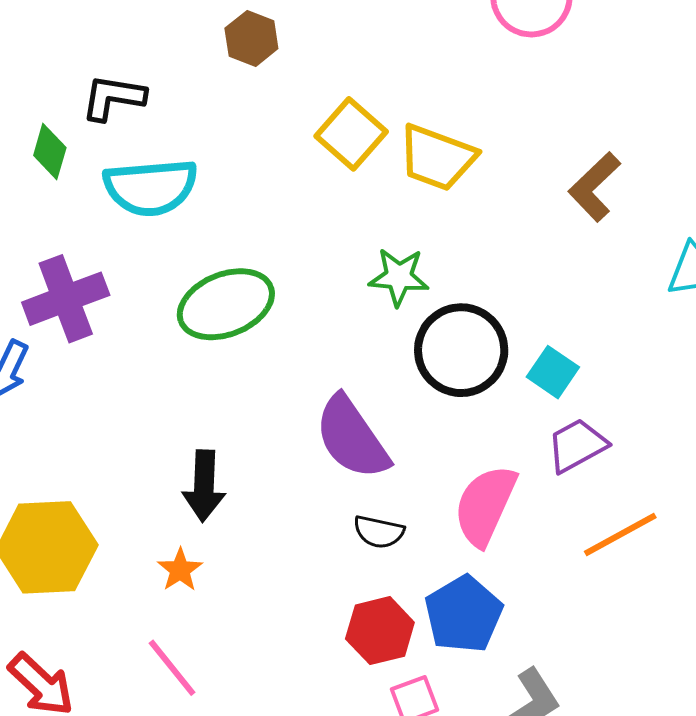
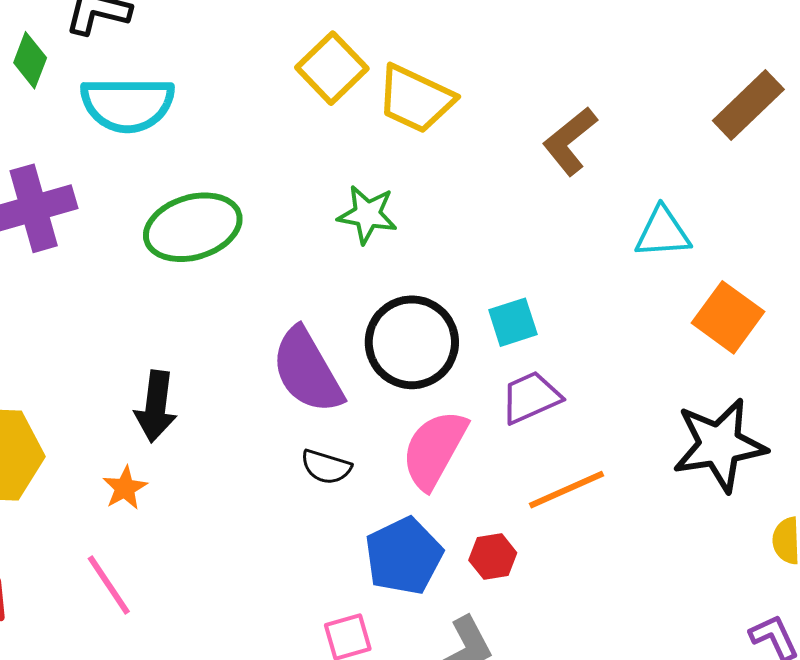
black circle: (461, 350) -> (412, 342), moved
cyan square: (553, 372) -> (513, 322), turned 33
red hexagon: (380, 631) -> (493, 557), moved, size x0.7

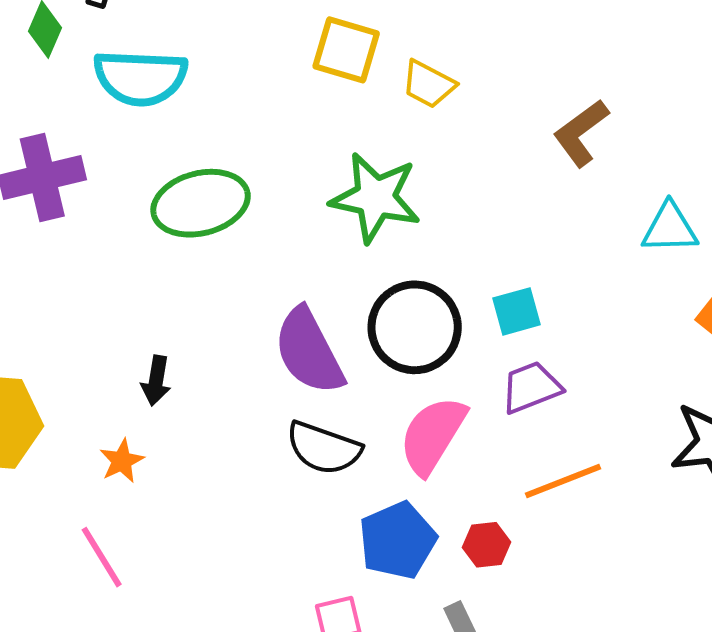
yellow square: (332, 68) -> (346, 50), turned -32
yellow trapezoid: (416, 99) -> (428, 84), size x0.7
green star: (367, 214) -> (375, 198), size x1.5
black arrow: (156, 406) -> (156, 381), size x0.7
black semicircle: (326, 467) -> (324, 448), size x1.5

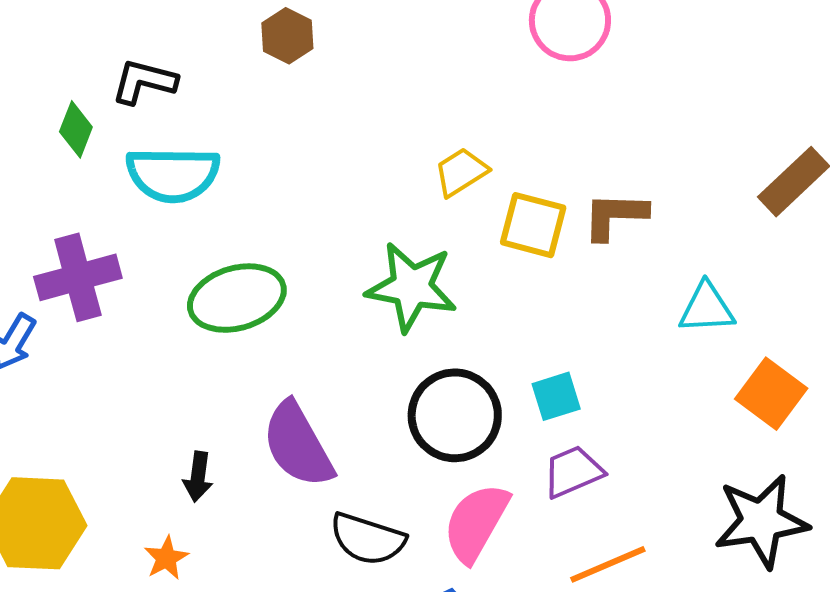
yellow square: (346, 50) -> (533, 225), moved
yellow trapezoid: (428, 84) -> (461, 172), turned 122
brown L-shape: (581, 133) -> (615, 216), turned 40
purple semicircle: (309, 351) -> (298, 445), moved

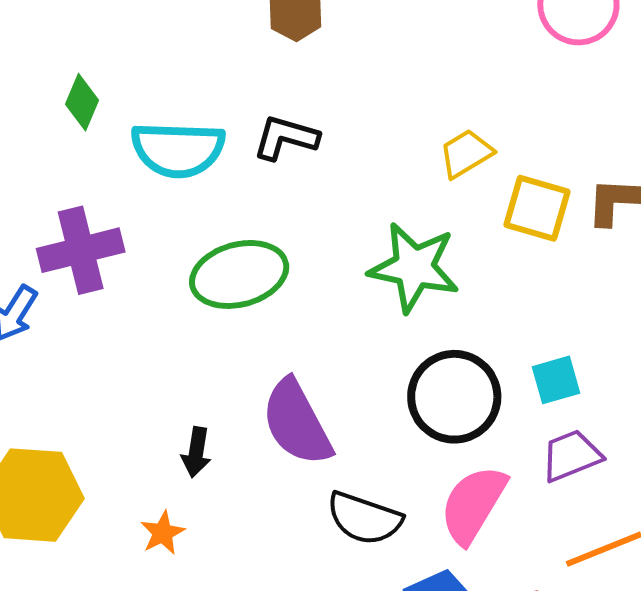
black L-shape: (144, 82) -> (286, 138), moved

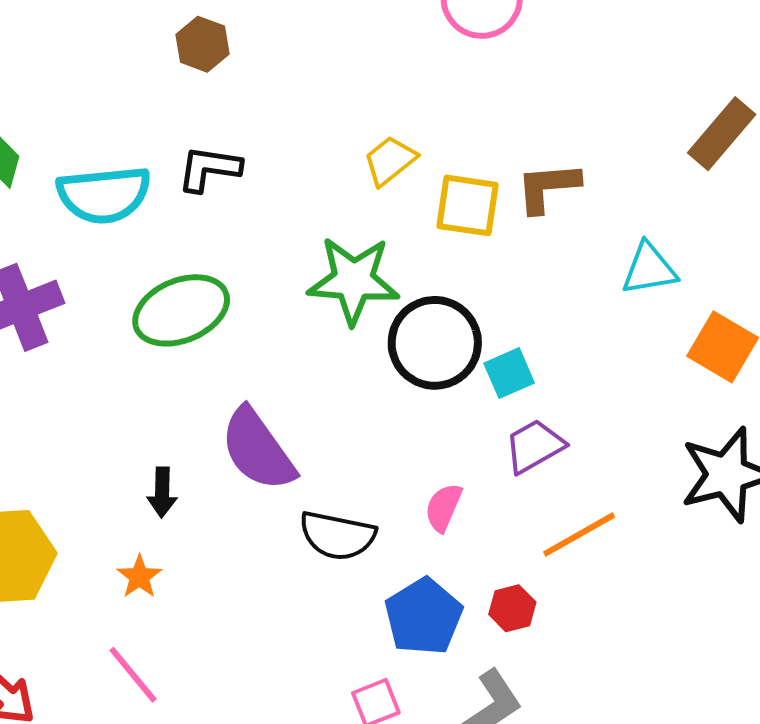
black circle: (454, 397) -> (435, 343), moved
pink semicircle: (473, 504) -> (443, 507), size x0.6

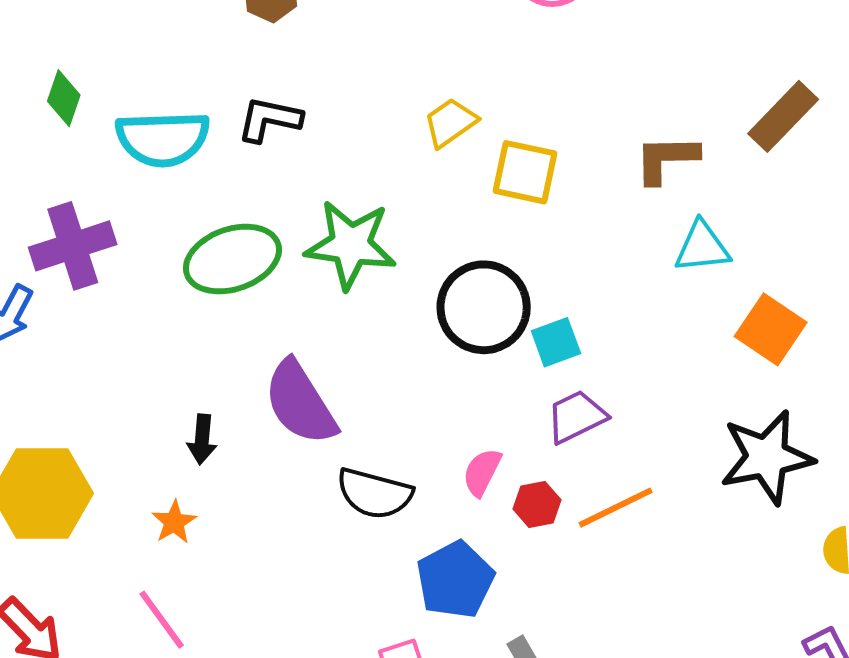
brown L-shape: (548, 187) -> (666, 159), moved
green star: (353, 280) -> (351, 245), moved
red hexagon: (512, 608) -> (537, 504), moved

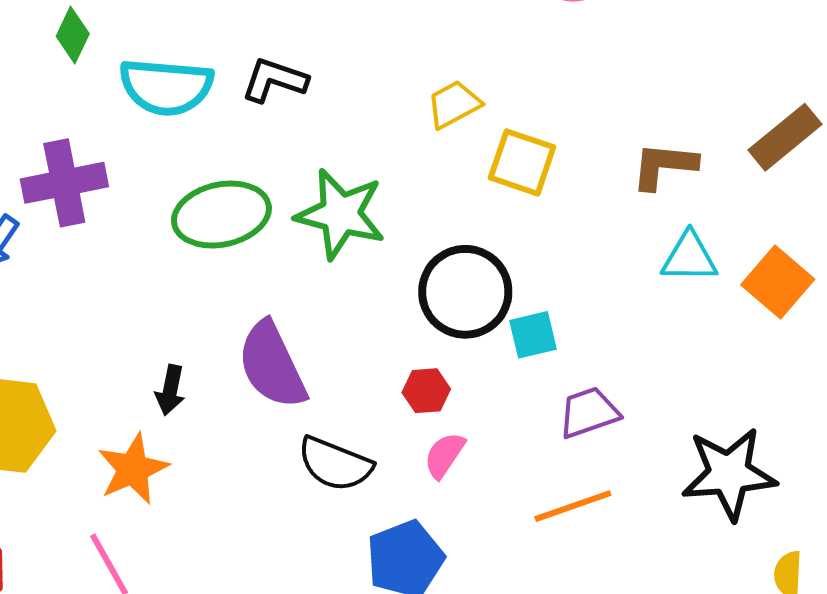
orange square: (771, 329) -> (778, 282), moved
purple trapezoid: (576, 417) -> (589, 412), moved
red hexagon: (537, 504) -> (426, 391), moved
orange star: (174, 522) -> (133, 469), size x1.6

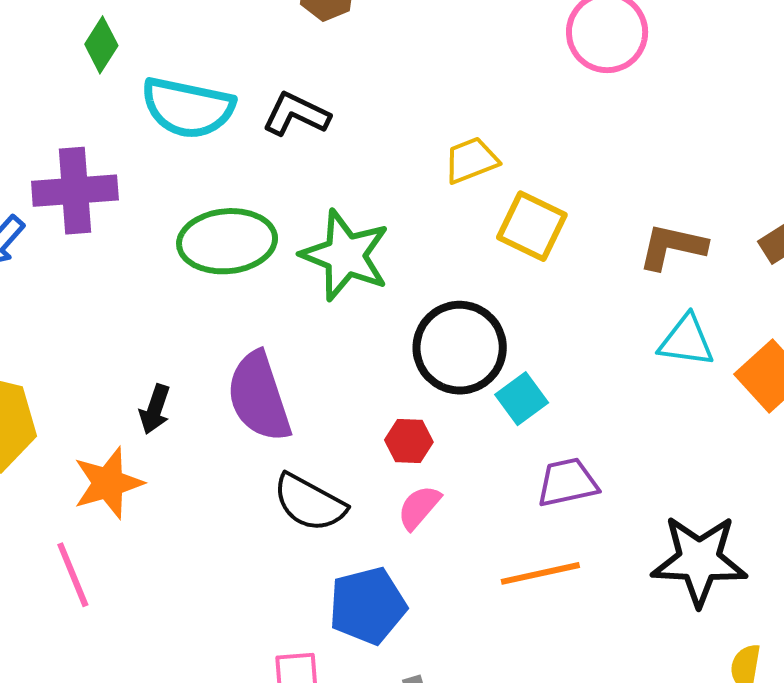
cyan square: (533, 335) -> (522, 399), turned -30

